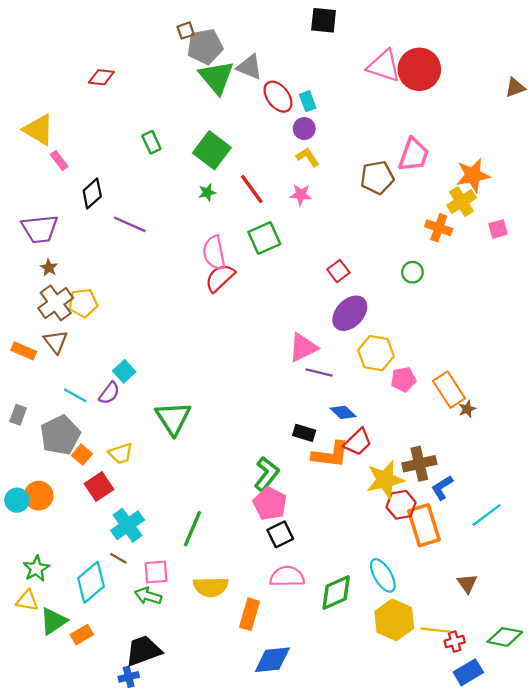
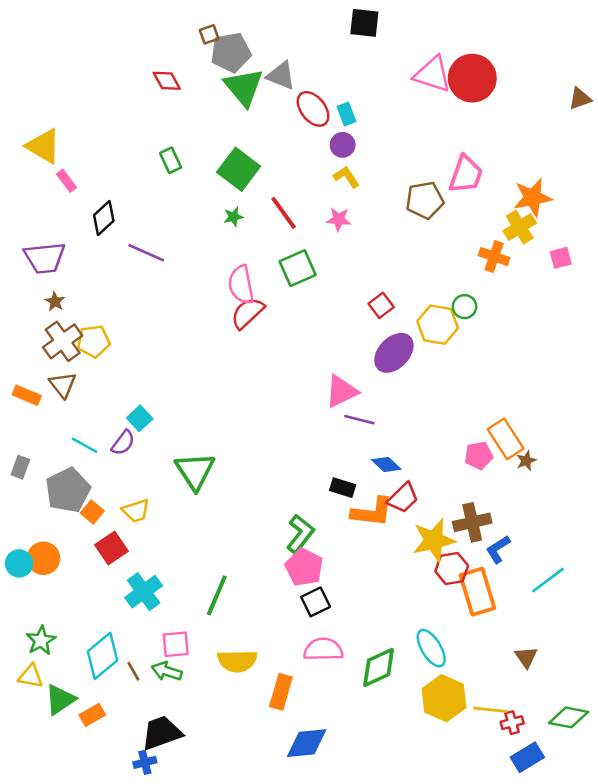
red diamond: (101, 77) -> (167, 81), moved, turned 55
yellow hexagon: (376, 353) -> (438, 325), moved
pink pentagon: (403, 379) -> (479, 456), moved
brown line: (118, 558) -> (133, 671), moved, turned 30

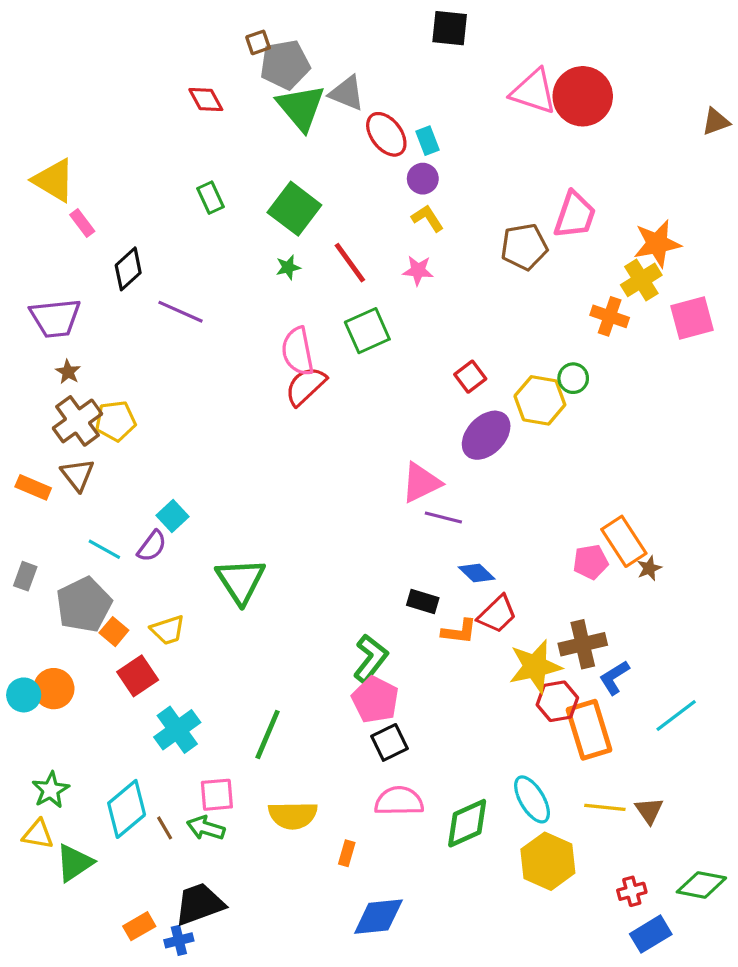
pink square: (561, 258) -> (692, 318), size x1.6
orange L-shape: (372, 512) -> (459, 632), size x0.7
orange rectangle: (281, 692) -> (347, 853), size x0.6
yellow line: (490, 710) -> (605, 807), moved
orange rectangle: (92, 715) -> (139, 926), moved

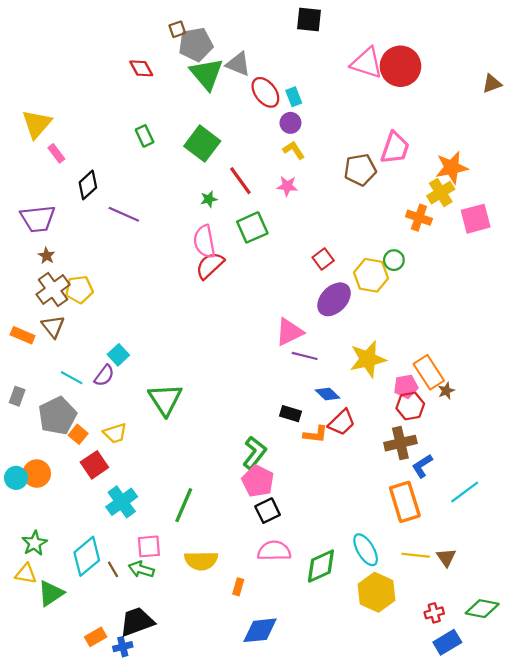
yellow triangle: (54, 180) -> (37, 124), turned 40
green star: (288, 267) -> (209, 199), moved
yellow star: (535, 666) -> (368, 359), moved
red hexagon: (557, 701) -> (410, 406), moved

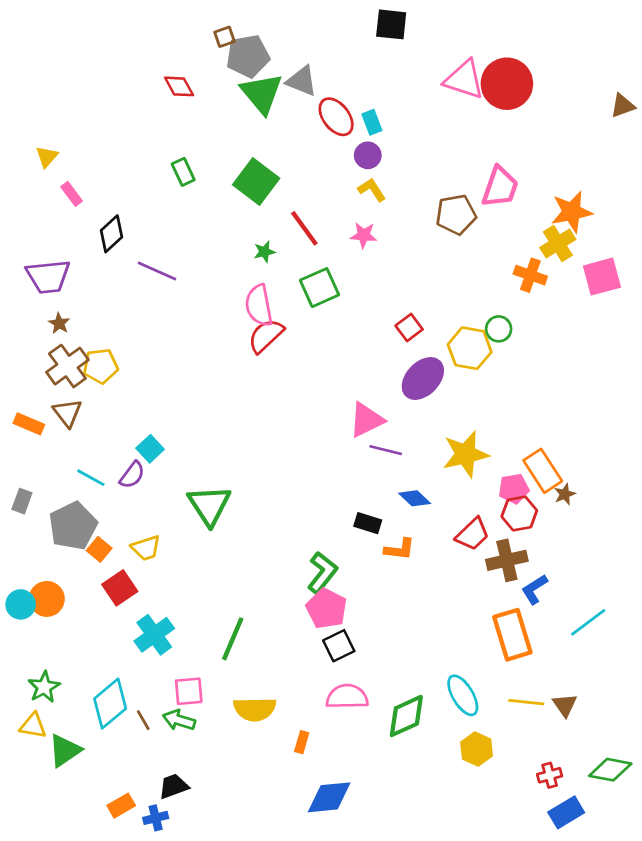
yellow triangle: (37, 124) -> (47, 157), size x0.6
red trapezoid: (342, 422) -> (472, 534), moved
yellow hexagon: (376, 592) -> (477, 749), size x0.7
black trapezoid: (137, 622) -> (174, 786), size x0.7

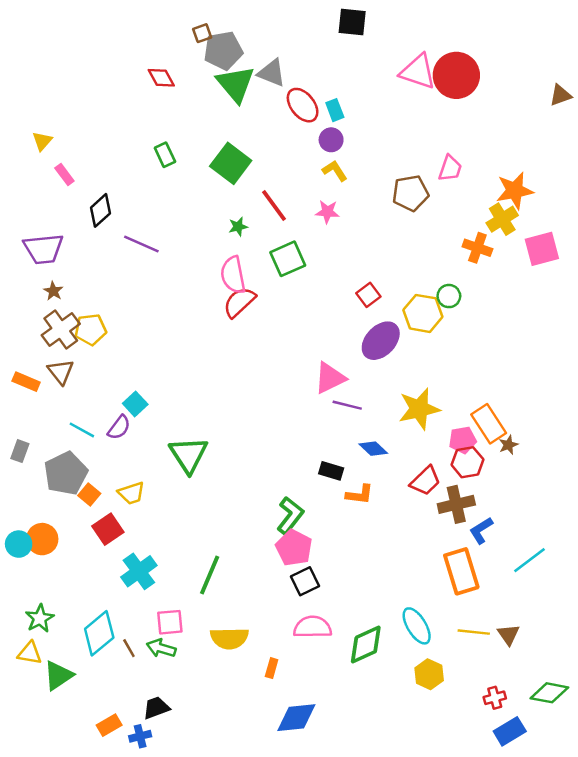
pink trapezoid: (500, 187) -> (450, 168), size x0.7

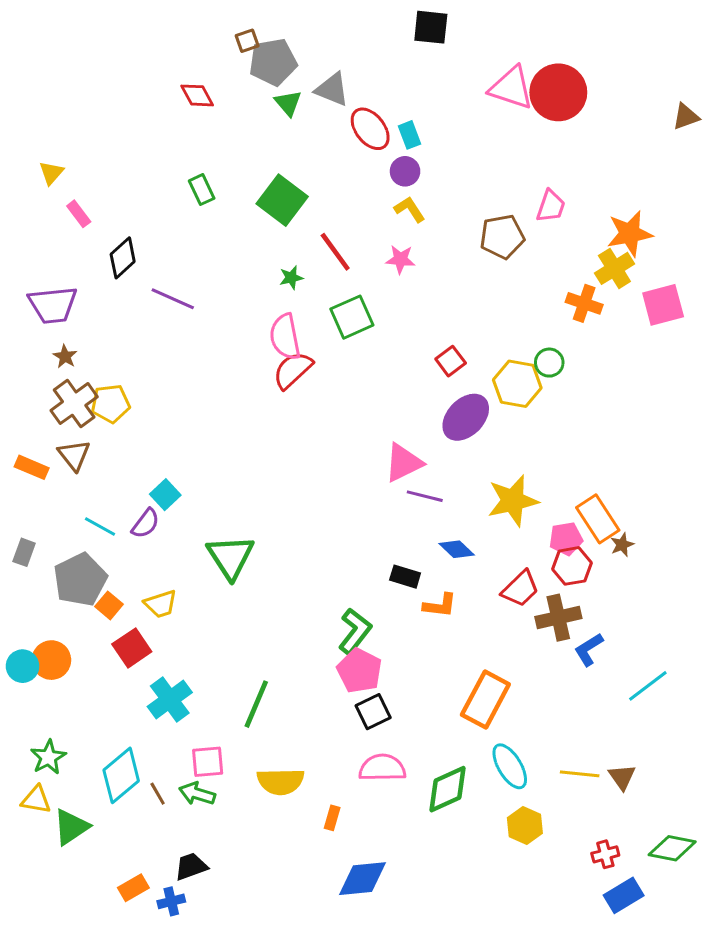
green triangle: (236, 84) -> (288, 103), size x0.6
orange rectangle: (461, 571) -> (485, 700), moved, turned 45

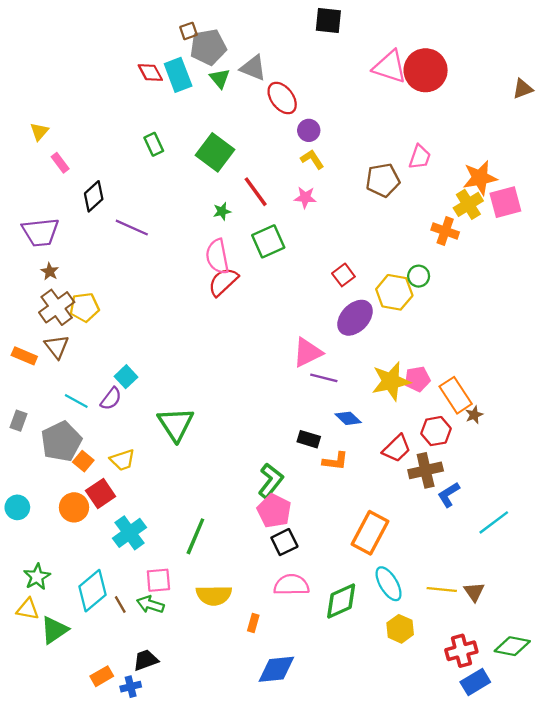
cyan rectangle: (410, 135) -> (178, 75), moved, size x1.6
pink square: (663, 305) -> (505, 202), moved
pink pentagon: (566, 539) -> (417, 379), moved
orange circle: (51, 660) -> (74, 507), moved
red cross: (605, 854) -> (461, 651), size x1.5

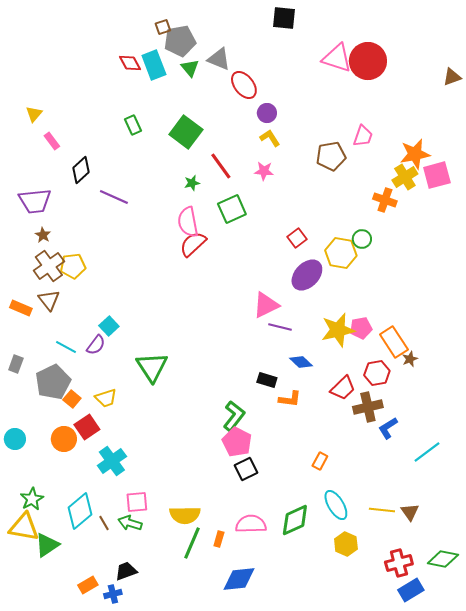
orange rectangle: (370, 533) -> (320, 461), size x0.5
green line: (195, 536) -> (192, 543), moved
pink semicircle: (291, 585) -> (251, 524), moved
yellow triangle: (28, 609) -> (24, 527), size x1.5

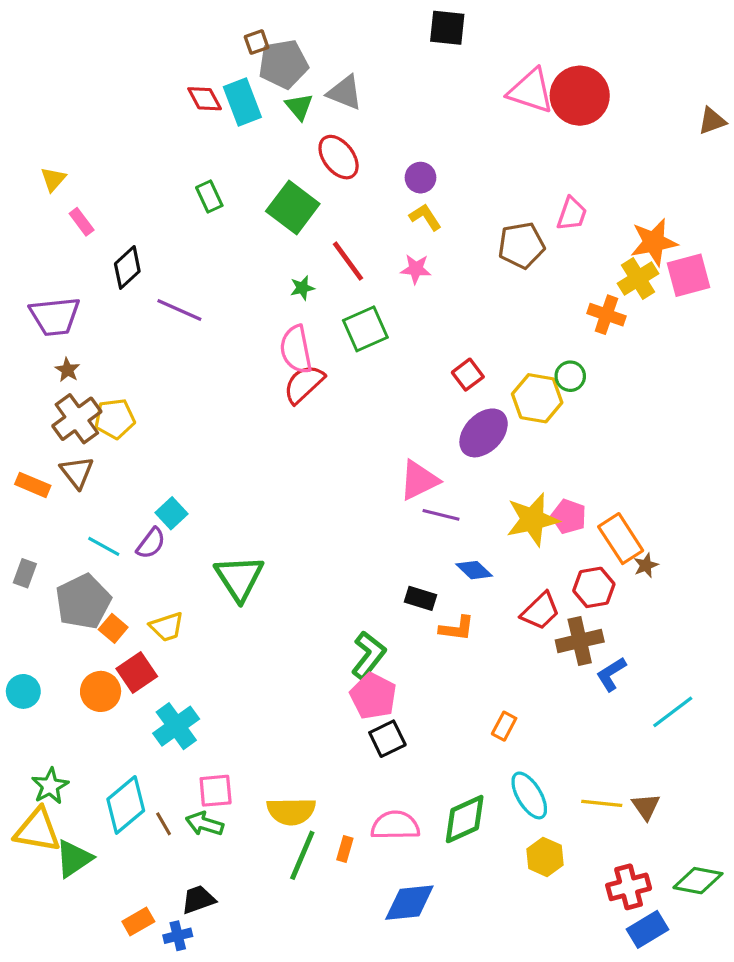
red ellipse: (244, 85) -> (339, 157), moved
pink pentagon: (361, 328) -> (569, 516), turned 30
blue diamond: (239, 579) -> (409, 903), moved

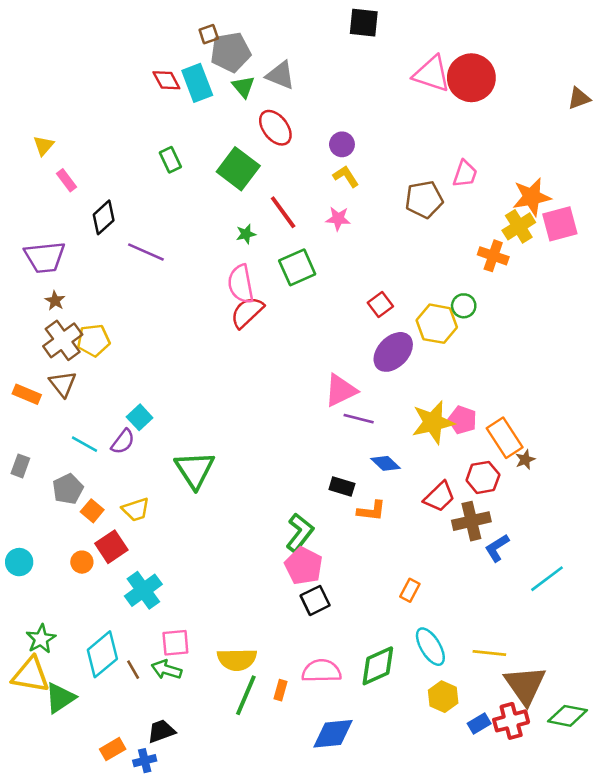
gray pentagon: (83, 602) -> (68, 489), size x0.7
orange circle: (101, 691) -> (82, 562), size x0.7
brown triangle: (646, 806) -> (525, 685), moved, size x1.8
blue rectangle: (647, 929) -> (479, 723), moved, size x0.7

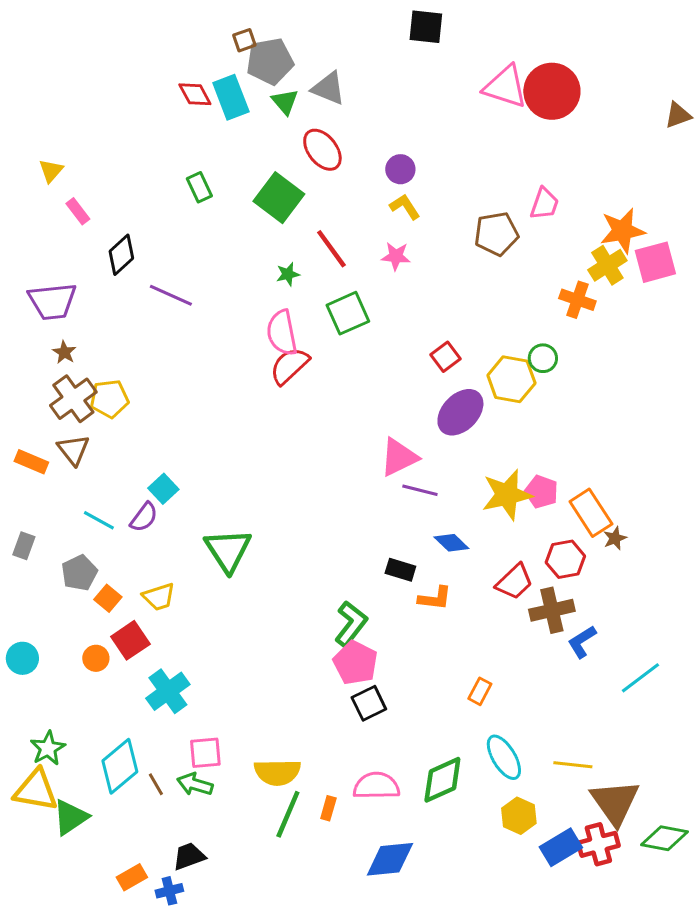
blue rectangle: (479, 723) -> (561, 847), size x1.5

